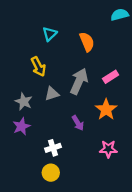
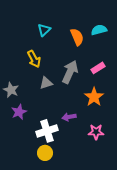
cyan semicircle: (120, 15) -> (99, 30), moved
gray star: (24, 102) -> (11, 90), moved
purple arrow: (78, 123) -> (69, 117), moved, turned 112
white cross: (53, 148) -> (47, 131), size x1.5

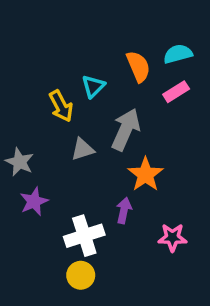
cyan triangle: (44, 30) -> (93, 86), moved
pink rectangle: (98, 68) -> (176, 92), moved
orange star: (94, 97) -> (145, 174), moved
purple arrow: (69, 117) -> (124, 210), turned 112

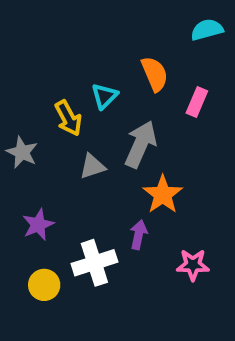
cyan semicircle: (178, 54) -> (207, 30), moved
pink rectangle: (176, 92) -> (197, 102), turned -35
gray star: (20, 162) -> (22, 152), moved
yellow circle: (81, 275) -> (44, 285), moved

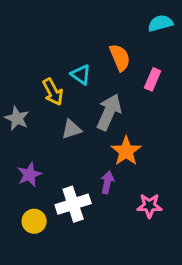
cyan triangle: (104, 96) -> (81, 75), turned -40

